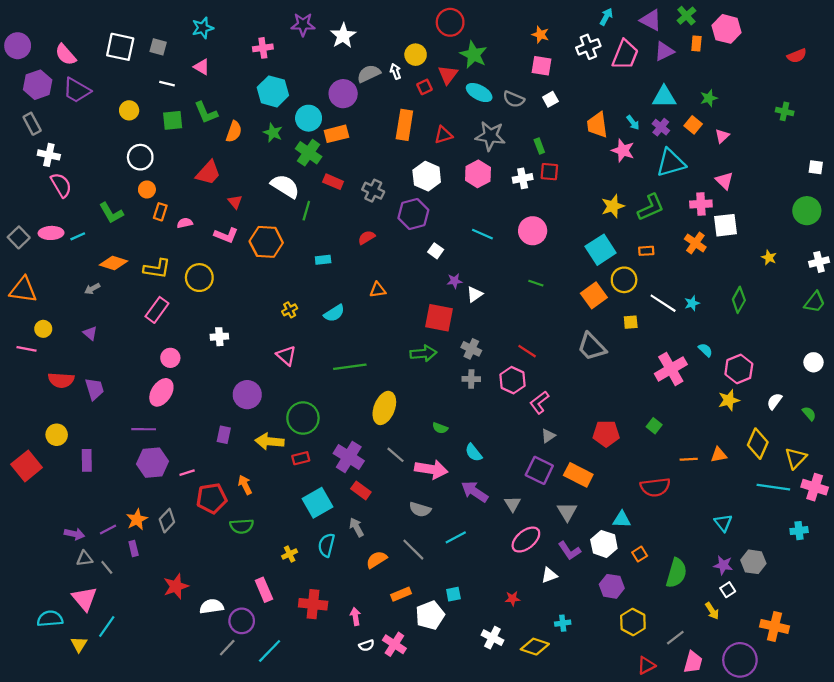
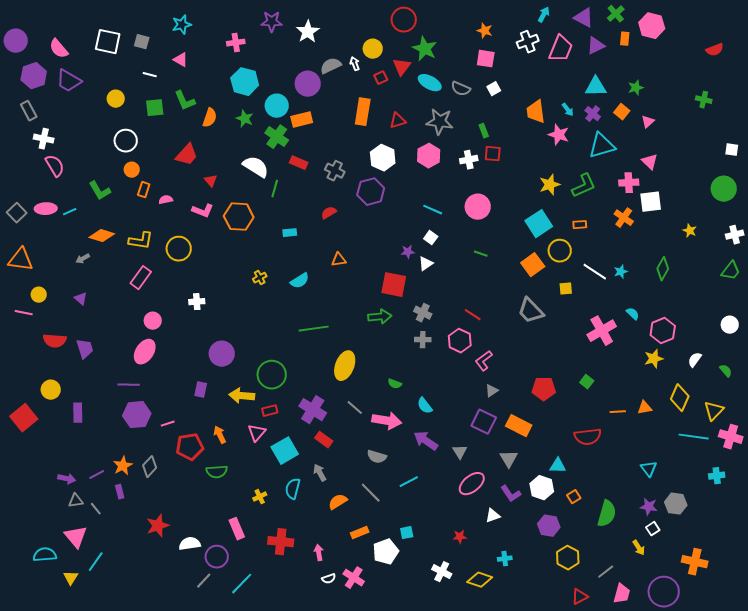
white square: (436, 251) -> (431, 238), moved
pink triangle: (286, 356) -> (257, 433), moved, turned 30

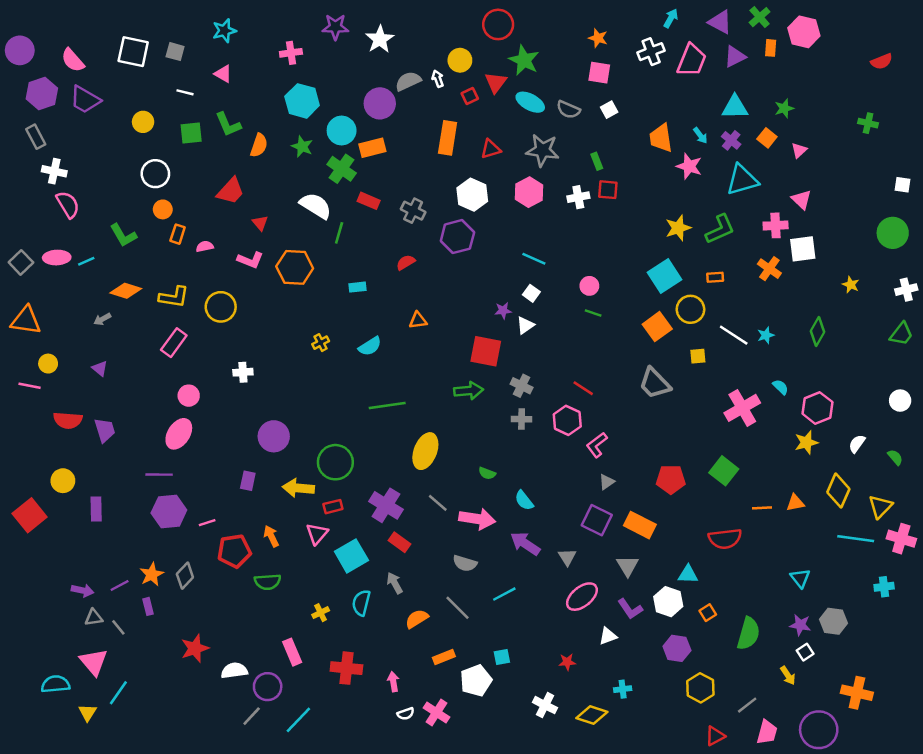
pink circle: (478, 207) -> (589, 286), moved, size x0.6
green square: (587, 382) -> (724, 471), size x1.6

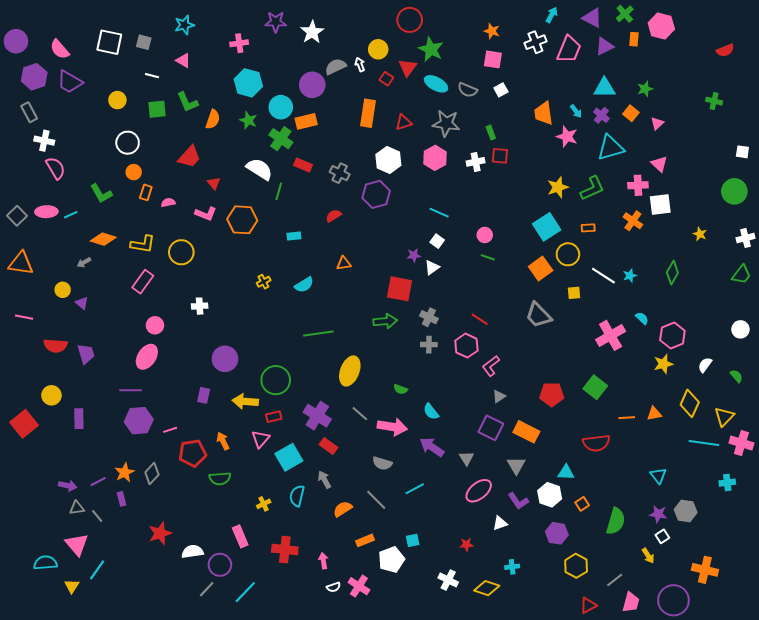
red square: (470, 96) -> (386, 79), turned -32
yellow circle: (48, 364) -> (63, 290), moved

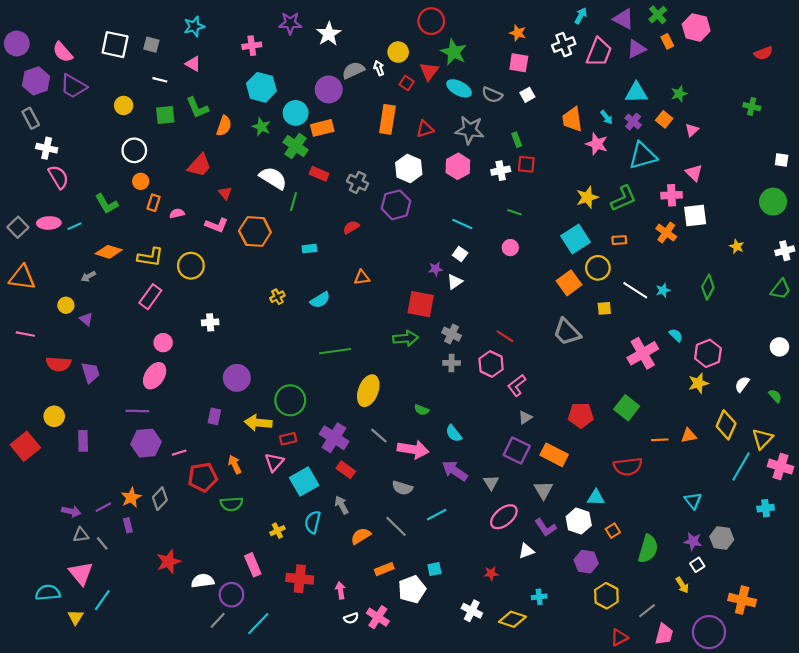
orange rectangle: (634, 39) -> (667, 41), turned -32
green line: (488, 257) -> (515, 212), moved
cyan line: (704, 443) -> (741, 467), turned -68

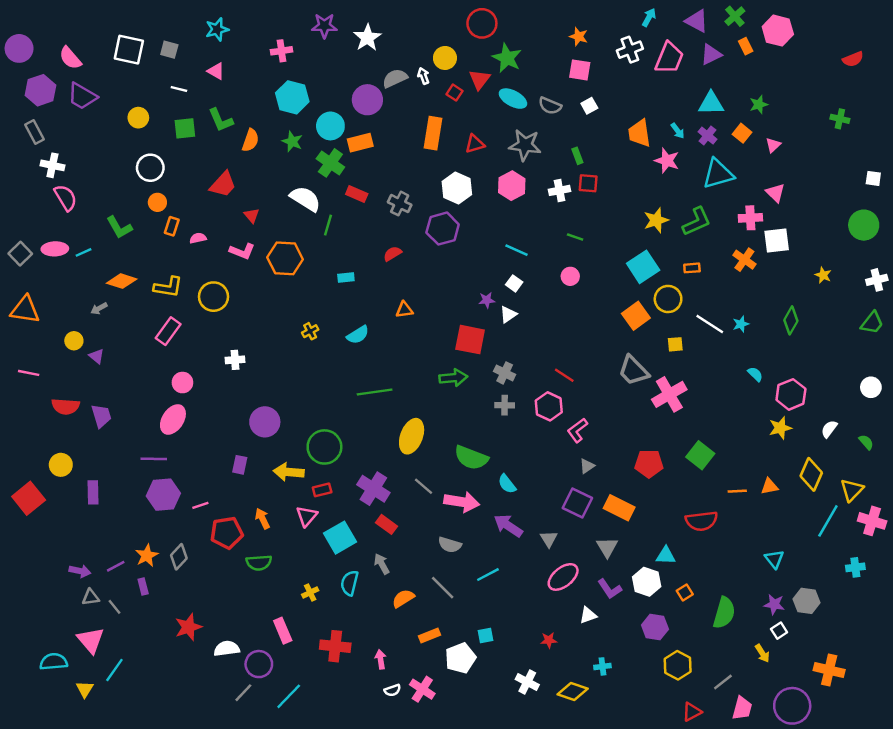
pink cross: (643, 353) -> (669, 394), moved
green semicircle: (422, 410) -> (471, 458), size x2.0

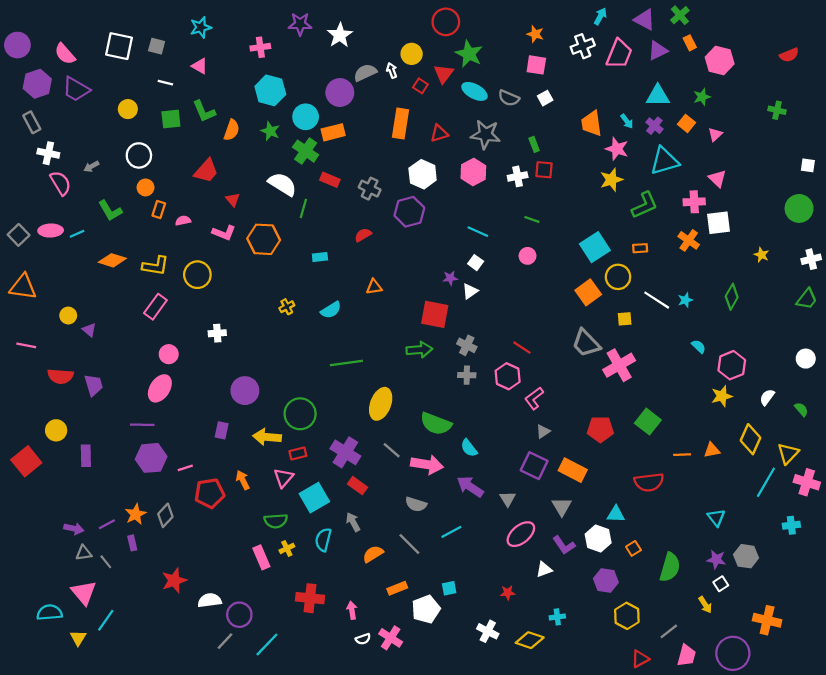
pink hexagon: (778, 31) -> (720, 60), moved
yellow star: (656, 220) -> (611, 180), moved
gray arrow: (99, 309) -> (91, 166), moved
green semicircle: (259, 563) -> (276, 521), moved
pink rectangle: (283, 631) -> (261, 557), moved

